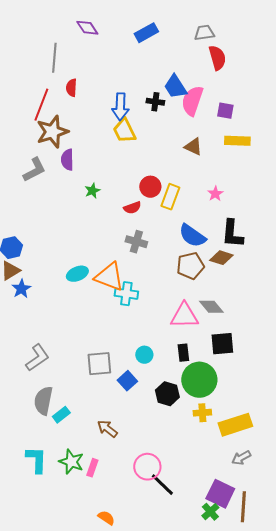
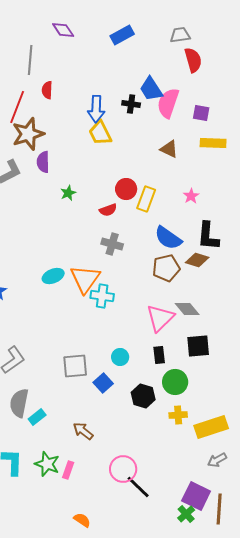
orange triangle: (109, 277) -> (85, 279), turned 44
pink triangle: (184, 316) -> (160, 318), turned -44
green circle: (199, 380) -> (175, 382), size x0.7

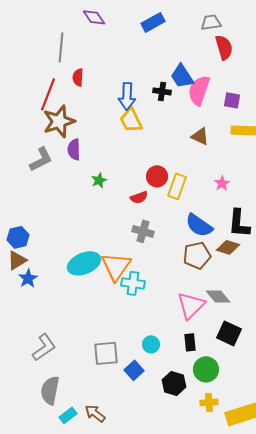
cyan ellipse: (53, 276) -> (84, 263), size x1.5
black square: (198, 346) -> (229, 333), turned 30
cyan rectangle: (37, 417) -> (68, 415), moved
brown arrow: (83, 431) -> (95, 413), moved

